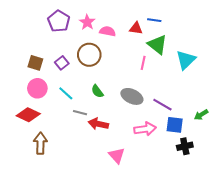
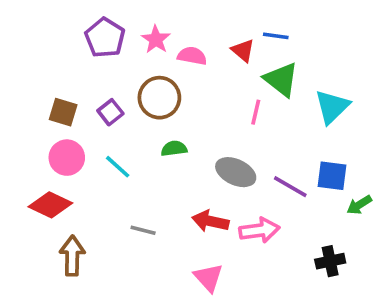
red triangle: (136, 28) -> (243, 50), turned 32
green semicircle: (97, 91) -> (174, 149), moved, turned 120
gray line: (80, 113) -> (143, 230), moved
red arrow: (98, 124) -> (210, 221), moved
blue square: (175, 125) -> (332, 176), moved

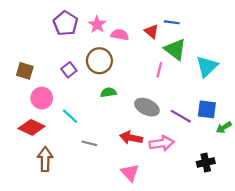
brown square: (63, 112) -> (25, 71), moved
cyan line: (118, 167) -> (70, 116), moved

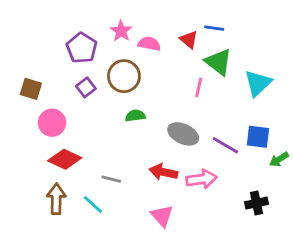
purple pentagon: (65, 23) -> (82, 48), moved
cyan line: (70, 116) -> (93, 204), moved
red diamond: (32, 127) -> (65, 159), moved

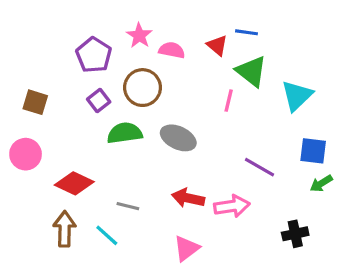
green semicircle: (135, 116) -> (125, 133), moved, size x1.5
pink circle: (52, 123) -> (26, 154), moved
gray ellipse: (183, 134) -> (178, 138), moved
blue square: (258, 137) -> (313, 151), moved
pink triangle: (162, 216) -> (186, 248), turned 35

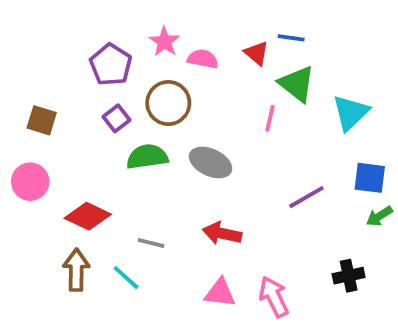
purple line: (259, 167) -> (306, 197), turned -60
pink arrow: (232, 206) -> (274, 297), moved, turned -108
pink triangle: (186, 248) -> (220, 293), turned 44

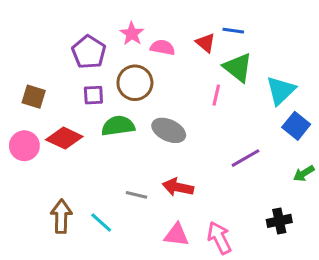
purple square: (117, 118) -> (93, 95), turned 35
blue square: (370, 178) -> (296, 126), moved, turned 32
red diamond: (88, 216) -> (64, 138), moved
gray line: (151, 243) -> (136, 195), moved

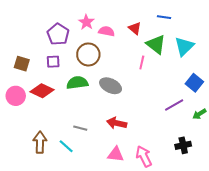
blue line: (233, 31) -> (164, 17), moved
cyan triangle: (281, 90) -> (184, 46), moved
purple square: (93, 95) -> (53, 62), moved
purple line: (245, 158) -> (174, 105), moved
gray line: (136, 195) -> (80, 128), moved

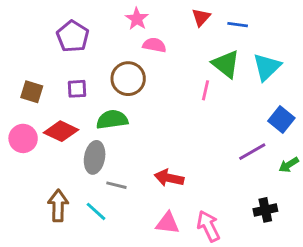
pink star: (86, 22) -> (137, 19), moved
red triangle: (135, 28) -> (201, 17), moved, turned 32
purple pentagon: (58, 34) -> (73, 36), moved
gray ellipse: (111, 86) -> (95, 157), moved, turned 75

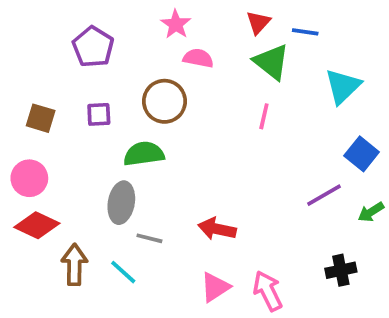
green triangle: (226, 64) -> (271, 62), moved
red diamond: (61, 131) -> (37, 225), moved
pink triangle: (168, 223) -> (215, 287), turned -40

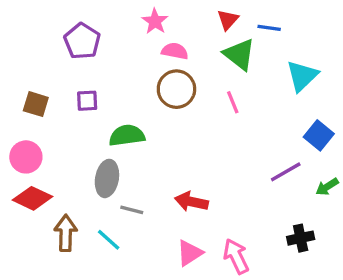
brown circle: (164, 101) -> (176, 89), moved
pink line: (264, 116) -> (233, 102), turned -35

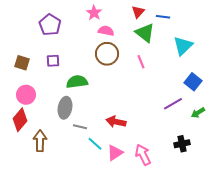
pink circle: (26, 157) -> (26, 95), moved
red diamond: (33, 198) -> (20, 120), turned -75
cyan line: (109, 240) -> (95, 144), moved

